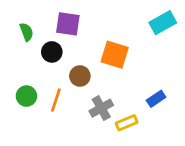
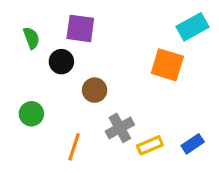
orange square: (115, 55) -> (167, 65), moved
blue rectangle: (156, 99) -> (193, 144), moved
orange line: (56, 100) -> (74, 147), moved

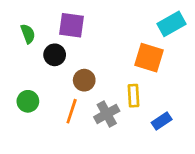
blue rectangle: (193, 144) -> (162, 121), moved
yellow rectangle: (150, 145) -> (133, 96), moved, turned -70
orange line: (74, 147) -> (72, 111), moved

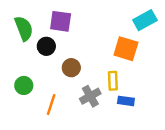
green semicircle: (28, 34) -> (24, 28), size x1.5
orange line: (72, 111) -> (51, 105), moved
blue rectangle: (162, 121) -> (126, 101), moved, turned 42

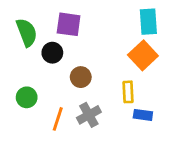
cyan rectangle: (145, 20) -> (148, 22), moved, turned -65
orange square: (126, 49) -> (143, 55), turned 30
gray cross: (90, 96) -> (89, 115), moved

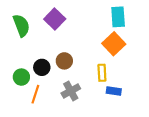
purple square: (69, 24) -> (55, 19), turned 36
black circle: (52, 53) -> (42, 67), moved
orange line: (58, 119) -> (35, 94), moved

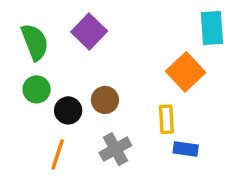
cyan rectangle: (118, 17) -> (212, 28), moved
green circle: (21, 77) -> (37, 89), moved

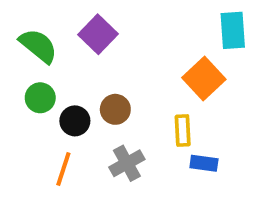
green semicircle: (35, 42) -> (38, 46), turned -30

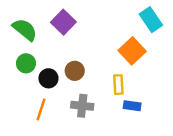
cyan rectangle: (233, 30) -> (151, 20), turned -30
gray cross: (127, 163) -> (82, 106), turned 35

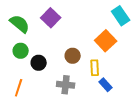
brown circle: (75, 71) -> (73, 56), moved
blue rectangle: (132, 106) -> (106, 85), turned 40
orange line: (41, 110) -> (19, 88), moved

